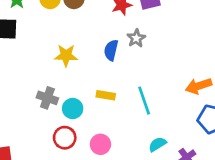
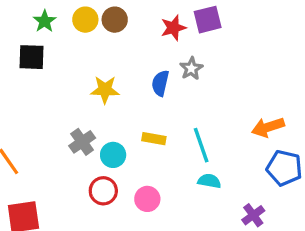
gray cross: (47, 98) -> (82, 142), turned 36
cyan semicircle: (157, 144) -> (209, 181), moved, turned 42

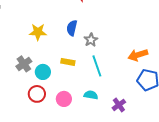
gray star: (191, 68) -> (91, 40), moved
cyan semicircle: (209, 181) -> (91, 95), moved
purple cross: (253, 215) -> (119, 105), moved

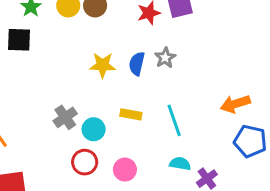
yellow star: (38, 32) -> (103, 65), moved
gray star: (91, 40) -> (165, 58), moved
cyan semicircle: (91, 95) -> (180, 164), moved

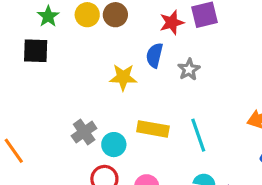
blue semicircle: (137, 64) -> (154, 55), moved
yellow rectangle: (131, 114) -> (153, 129), size x1.4

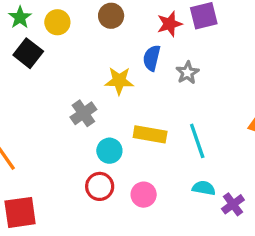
yellow circle: (87, 15) -> (57, 22), moved
green star: (48, 16) -> (20, 17), moved
black square: (36, 51) -> (28, 53), turned 36
gray cross: (84, 132) -> (83, 113), moved

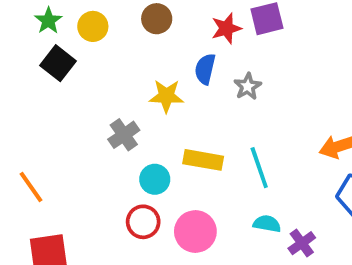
pink circle: (144, 195) -> (195, 231), size x1.4

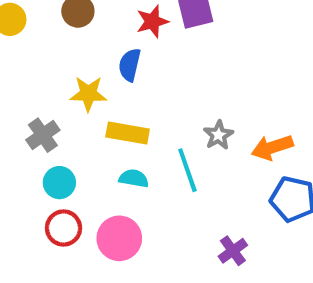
gray star: (248, 86) -> (218, 135), moved
yellow rectangle: (203, 160) -> (128, 133), moved
cyan circle: (155, 179) -> (59, 183), moved
cyan semicircle: (267, 224) -> (134, 178), moved

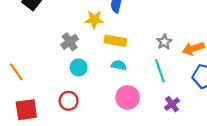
cyan line: (187, 170) -> (160, 71), moved
red circle: (64, 228) -> (69, 101), moved
pink circle: (119, 238) -> (128, 97), moved

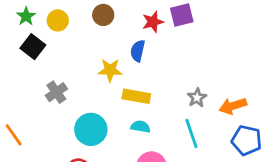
gray cross: (70, 42) -> (56, 92), moved
cyan circle: (79, 67) -> (91, 129), size x1.5

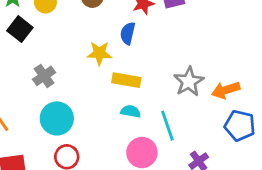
gray star: (197, 98) -> (189, 82), size x1.5
cyan circle: (91, 129) -> (57, 118), moved
cyan line: (191, 133) -> (167, 126), moved

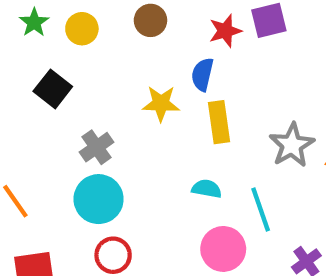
black square: (20, 29) -> (53, 89), moved
gray cross: (44, 76) -> (96, 147), moved
yellow rectangle: (126, 80) -> (219, 122), moved, turned 72

